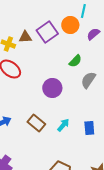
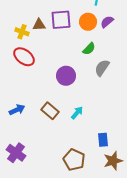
orange circle: (70, 25) -> (88, 22), moved
purple square: (47, 32) -> (61, 20), turned 30
blue rectangle: (89, 128) -> (103, 140), moved

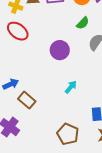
brown rectangle: (50, 111) -> (27, 100), moved

